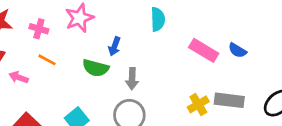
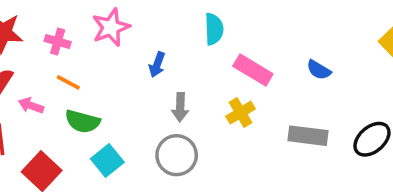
pink rectangle: (204, 50) -> (253, 70), moved
green semicircle: (96, 68) -> (82, 121), moved
yellow cross: (198, 104) -> (241, 113), moved

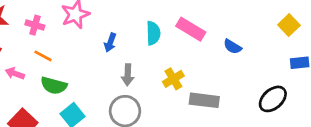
cyan semicircle: (214, 29) -> (153, 33), moved
pink rectangle: (253, 70) -> (191, 29), moved
gray rectangle: (308, 136) -> (204, 100), moved

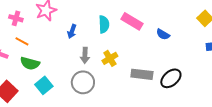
yellow cross: (173, 79) -> (110, 58), moved
black ellipse: (273, 99) -> (171, 78), moved

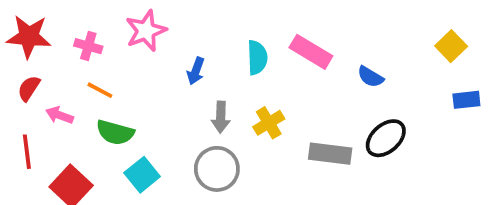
black ellipse: (171, 78) -> (386, 138), moved

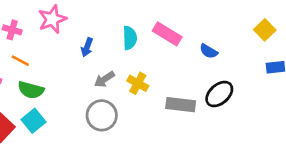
gray arrow: (221, 117) -> (104, 79), turned 55
yellow cross: (269, 123) -> (138, 83), turned -30
cyan square: (142, 175) -> (34, 121), moved

